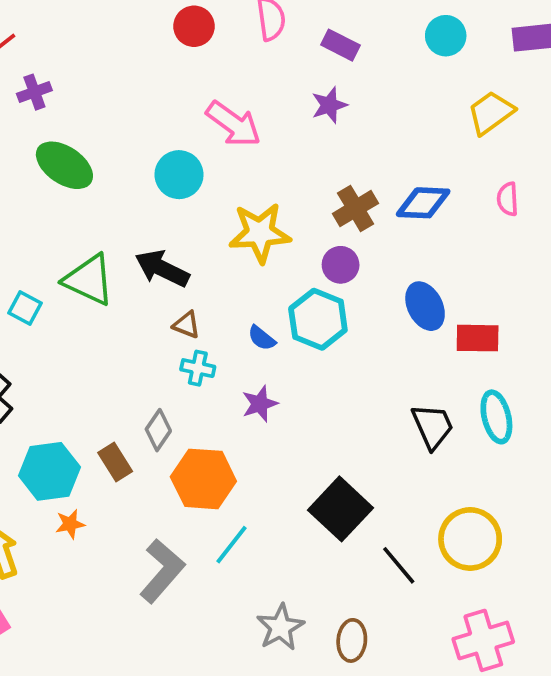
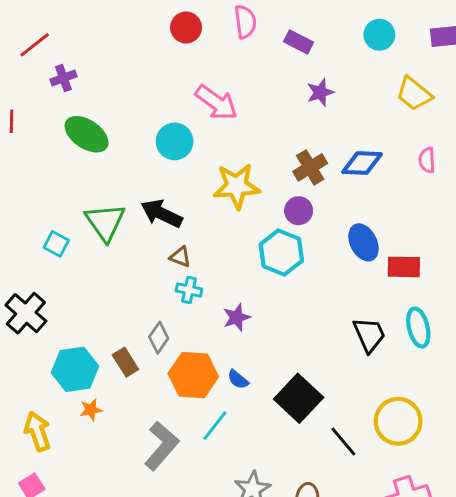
purple star: (329, 105) -> (320, 92), moved
yellow trapezoid: (491, 113) -> (414, 94), turned -105
green triangle: (89, 280) -> (105, 222), turned 30
blue semicircle: (262, 338) -> (238, 379), moved

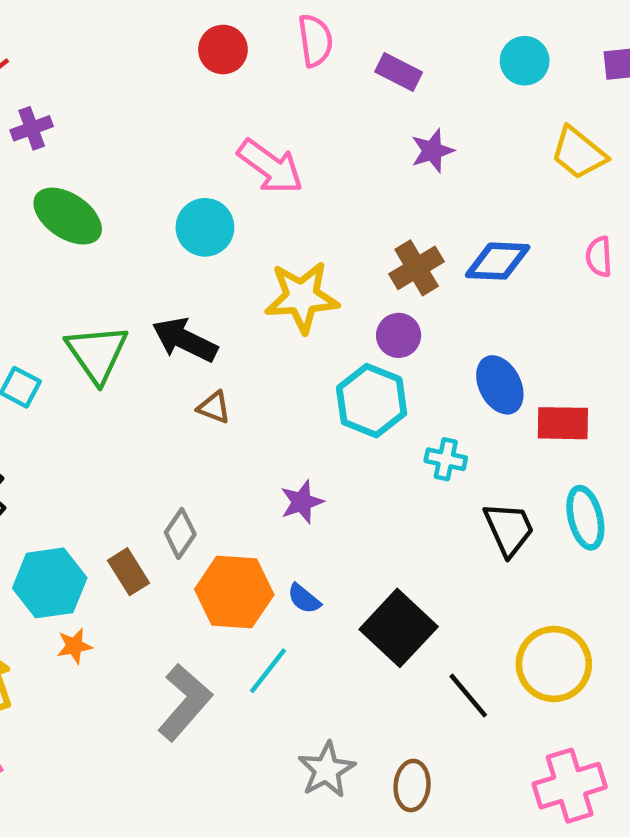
cyan cross: (189, 290) -> (446, 459), moved

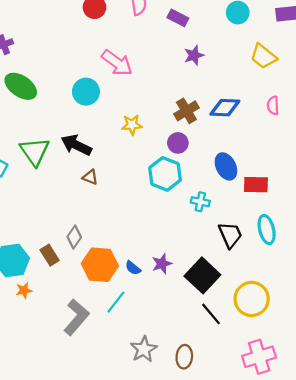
yellow star: (302, 297) -> (132, 125), size x0.6
purple star: (302, 502) -> (162, 264), moved
black square: (399, 628) -> (202, 275), moved

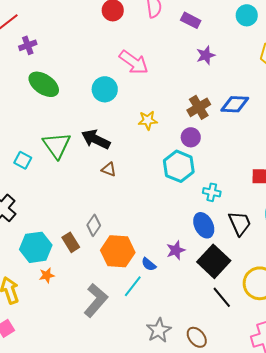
blue ellipse: (226, 166) -> (204, 225), moved
blue semicircle: (133, 268) -> (149, 264), moved
brown ellipse: (184, 357) -> (197, 337), turned -45

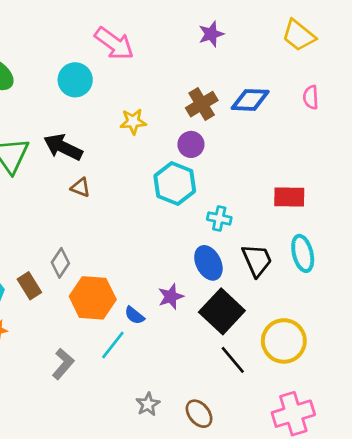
gray L-shape: (96, 300) -> (63, 364), size x0.7
gray star: (159, 330) -> (148, 404), size x0.7

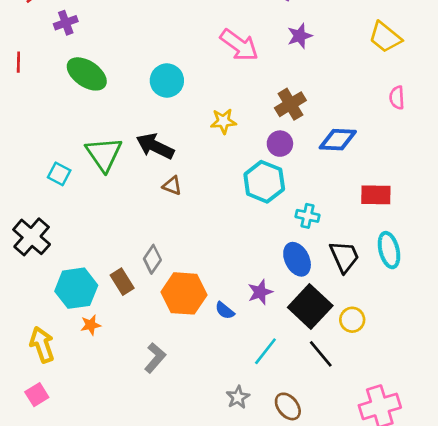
pink arrow: (114, 43) -> (239, 45), moved
blue diamond: (250, 100) -> (338, 140), moved
yellow circle: (284, 341) -> (352, 320), moved, size x0.6
cyan line: (113, 345) -> (265, 351), moved

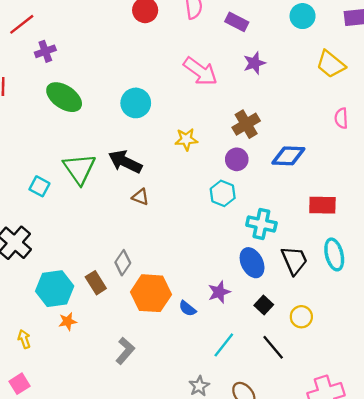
cyan hexagon: (264, 182) -> (223, 193), size x0.7
cyan cross: (308, 216) -> (261, 224), size x1.4
black square: (310, 307) -> (264, 305), size x0.5
yellow arrow: (42, 345) -> (24, 339), size x0.6

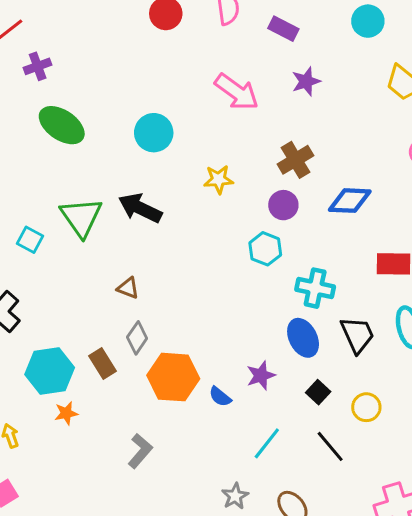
brown triangle: (140, 197) -> (128, 288), moved

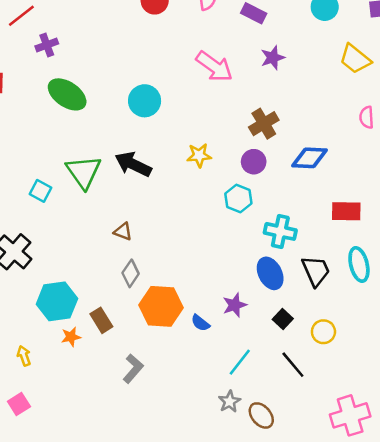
yellow star: (219, 179) -> (199, 155), moved
brown rectangle: (102, 363) -> (101, 320), moved
gray star: (235, 496) -> (230, 402), moved

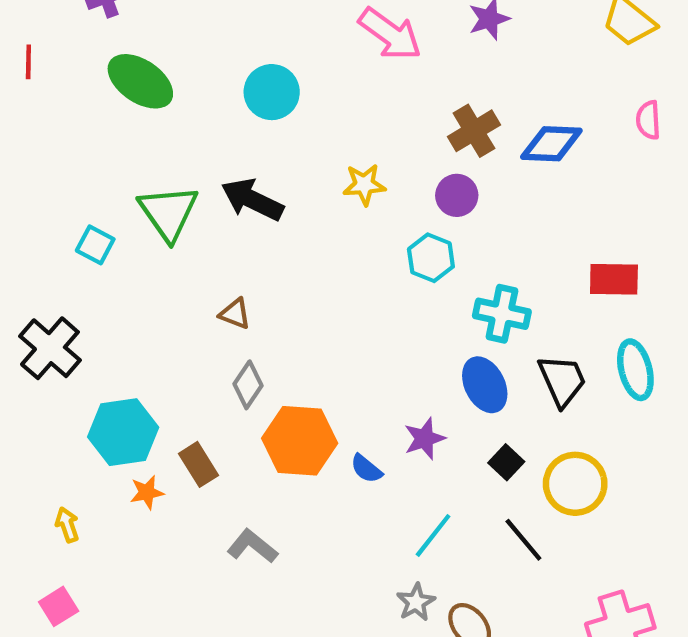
blue diamond: (309, 158) -> (551, 144), moved
yellow circle: (323, 332) -> (575, 484), size x1.5
gray L-shape: (133, 369) -> (252, 546), turned -92

